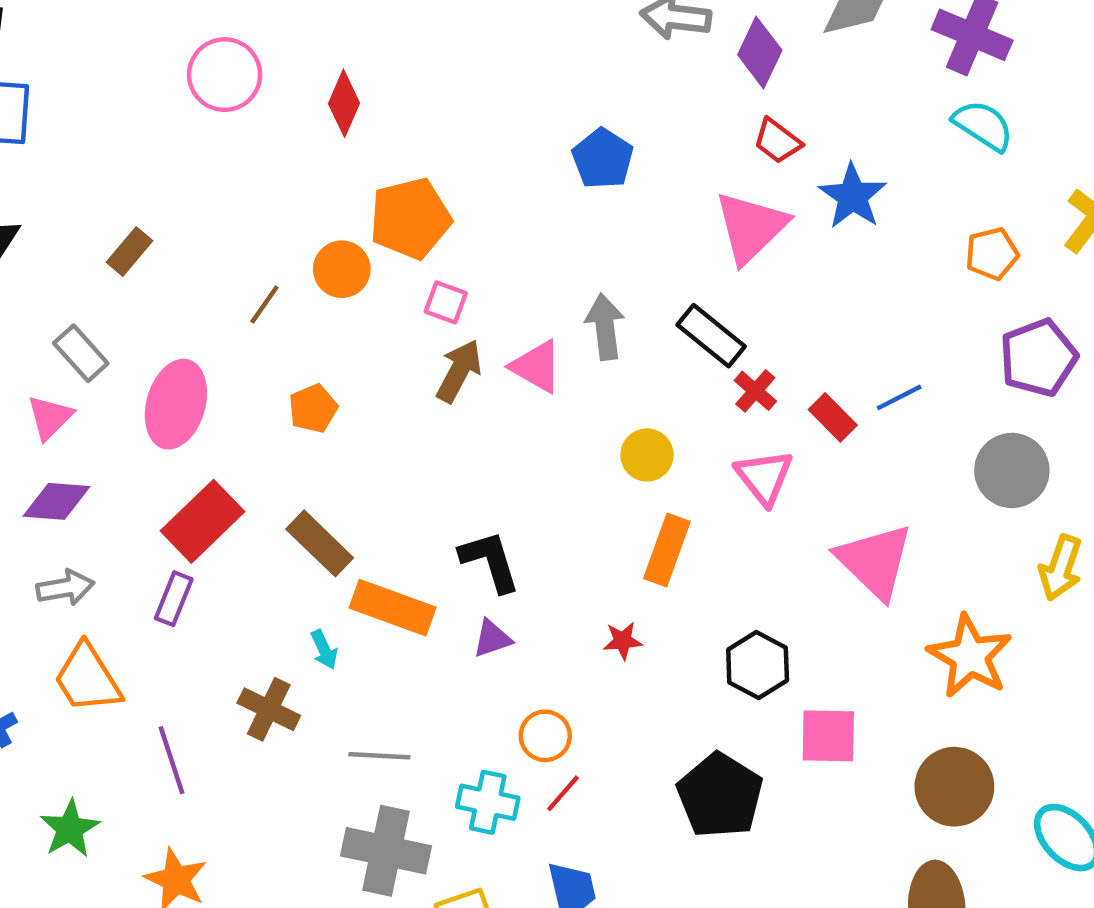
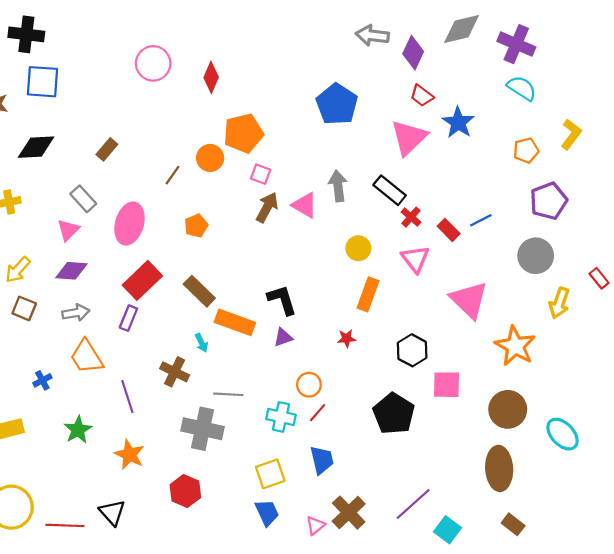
blue pentagon: (603, 159) -> (337, 104), size x1.4
gray cross: (386, 851) -> (203, 429), moved

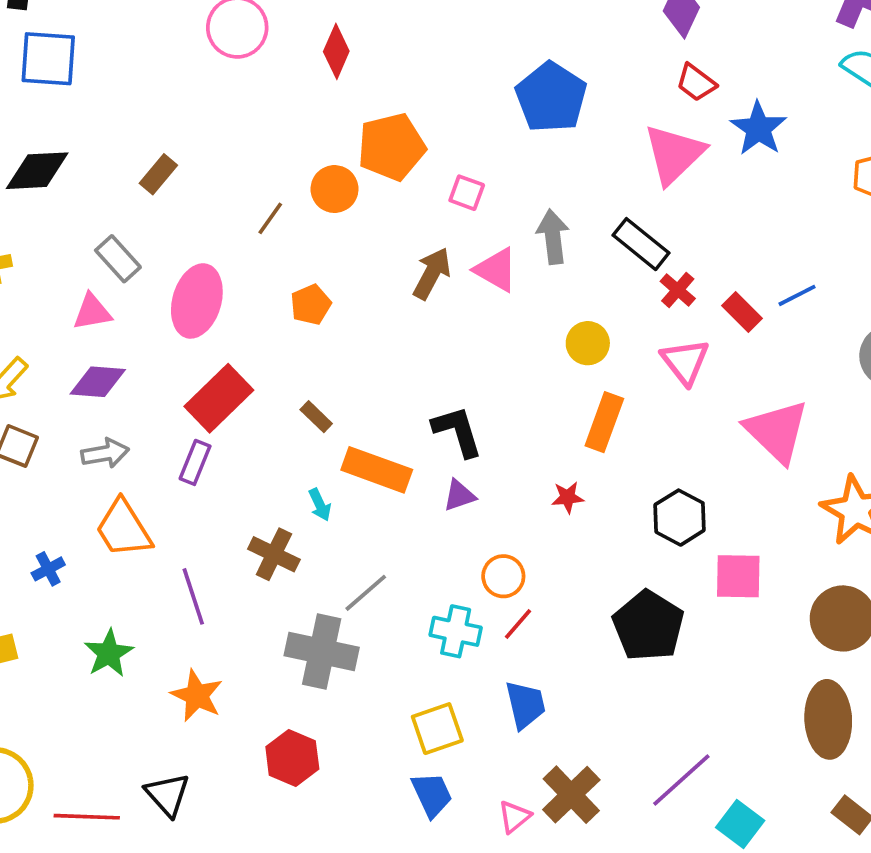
pink square: (261, 174) -> (467, 193), moved
pink triangle: (68, 230) -> (92, 312), turned 35
brown rectangle: (199, 291) -> (316, 417), size x0.6
gray line: (228, 394) -> (366, 593), turned -44

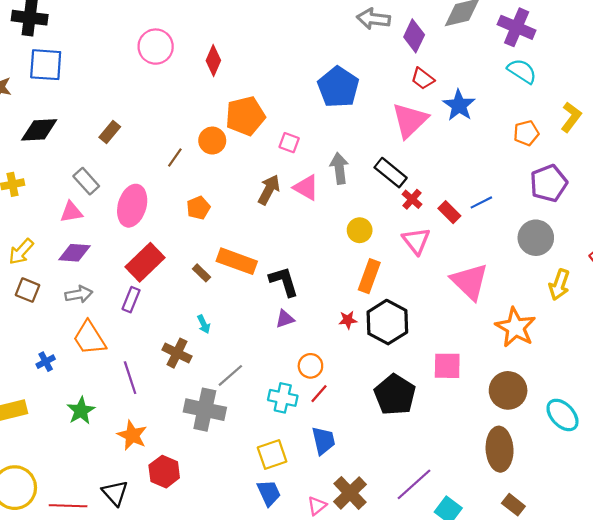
orange rectangle: (377, 470) -> (237, 261), moved
black hexagon: (680, 518) -> (387, 322), moved, size x1.4
red hexagon: (292, 758) -> (164, 472), moved

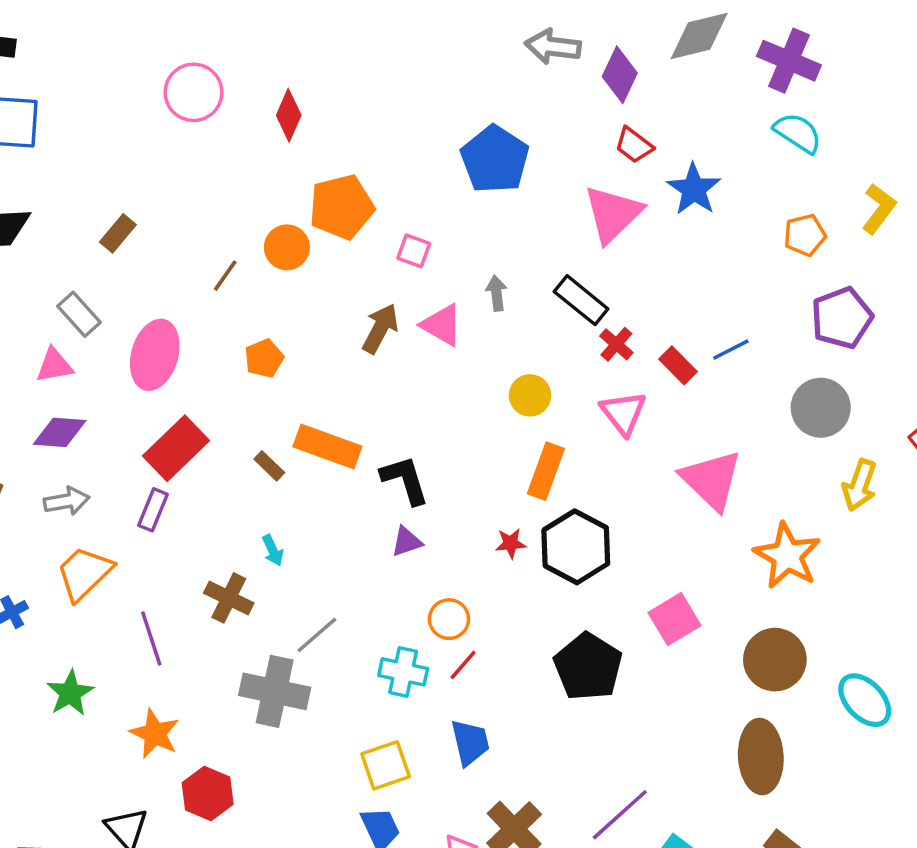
gray arrow: (339, 168) -> (497, 293), size x0.7
orange trapezoid: (89, 338) -> (84, 573), turned 78
pink square: (447, 366) -> (674, 619), turned -32

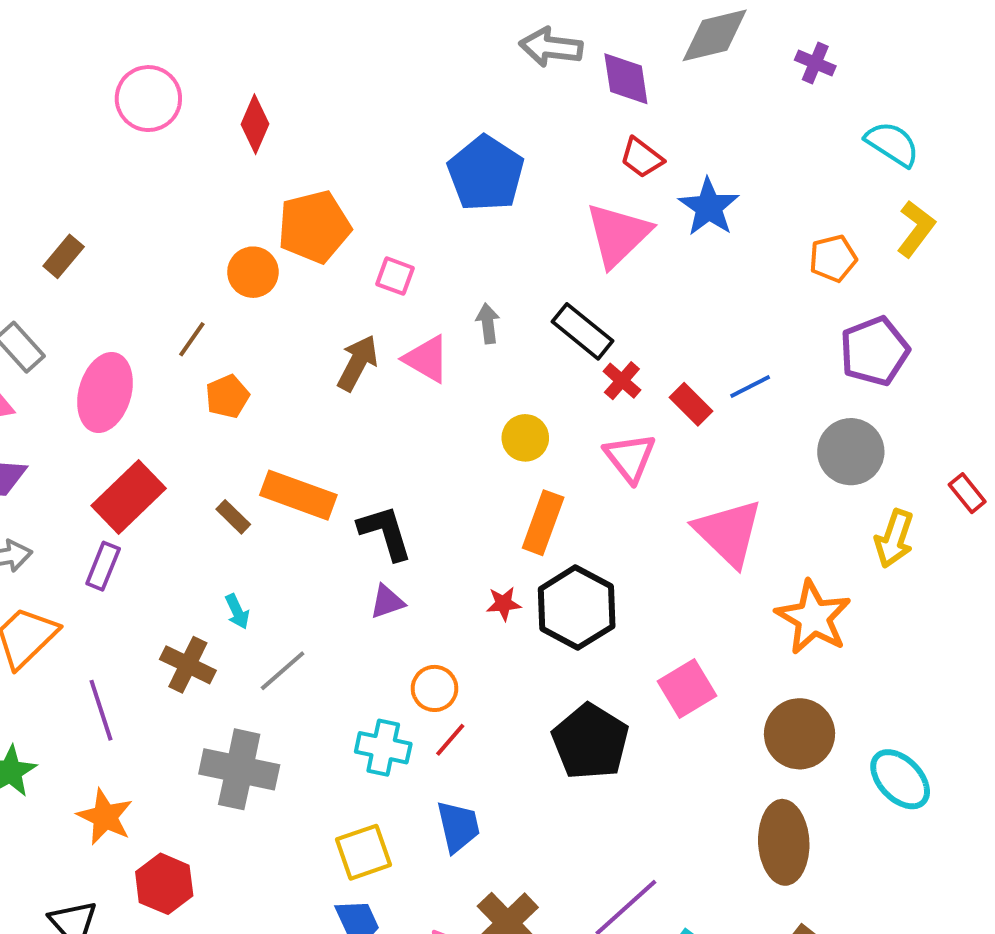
purple cross: (789, 61) -> (815, 63), size x0.6
purple diamond: (620, 75) -> (626, 79), turned -34
cyan semicircle: (798, 133) -> (892, 144), moved
brown line: (225, 276) -> (192, 339), moved
gray line: (317, 635) -> (283, 671), moved

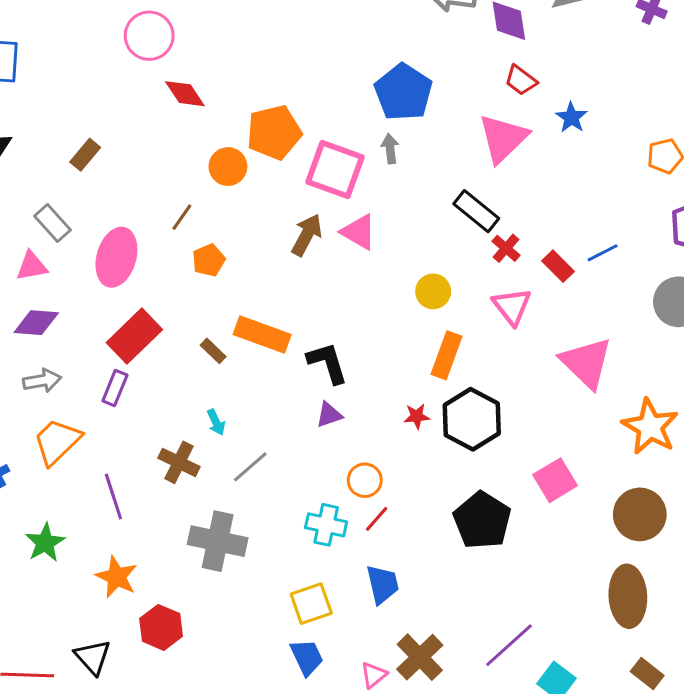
red diamond: (255, 124) -> (185, 94), moved, turned -57
blue star: (709, 207) -> (571, 117), size x0.7
pink square: (395, 276) -> (335, 170), size x2.0
gray arrow: (488, 323) -> (390, 149), moved

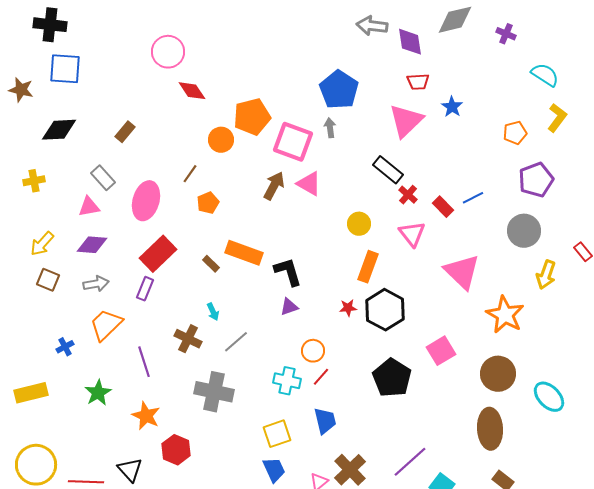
red trapezoid: (521, 80) -> (418, 82), turned -40

